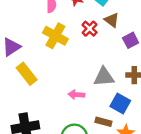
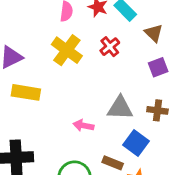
brown triangle: (112, 20) -> (154, 33), moved
yellow rectangle: (27, 74) -> (26, 92), turned -50

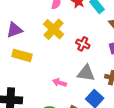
red cross: (110, 47) -> (83, 44), moved, turned -32

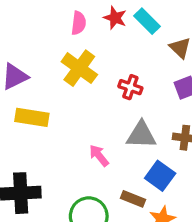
pink arrow: (60, 83) -> (99, 156), turned 40

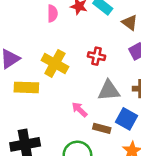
yellow cross: (79, 68) -> (55, 63), moved
brown rectangle: (133, 199) -> (102, 128), moved

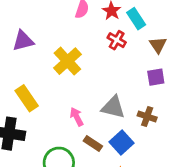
red cross: (96, 56) -> (117, 40), moved
yellow rectangle: (26, 87) -> (27, 98), moved, turned 35

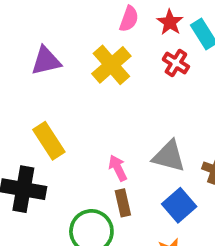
yellow cross: (67, 61) -> (111, 65), moved
brown rectangle: (93, 144) -> (123, 203), moved, turned 42

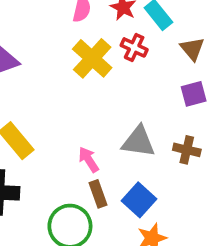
yellow cross: (111, 65) -> (92, 58), moved
blue square: (179, 205) -> (139, 200), moved

